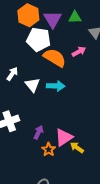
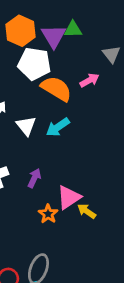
green triangle: (75, 17) -> (73, 29), moved
cyan arrow: (56, 86) -> (58, 127), turned 144
purple arrow: (39, 132) -> (34, 178), moved

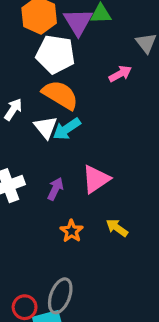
orange semicircle: (56, 89) -> (60, 95), moved
cyan arrow: (58, 127) -> (67, 129), moved
pink triangle: (69, 197) -> (96, 179), moved

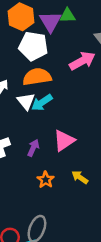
pink arrow: (120, 74) -> (82, 61), size x1.5
orange semicircle: (60, 95) -> (37, 77), turned -40

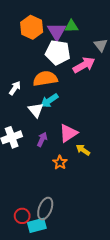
white pentagon: (33, 46) -> (58, 52), moved
white triangle: (26, 101) -> (36, 110), moved
yellow arrow: (80, 177) -> (83, 150), moved
orange star: (46, 180) -> (60, 162), moved

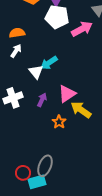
orange semicircle: (45, 79) -> (17, 33), moved, size x0.7
yellow arrow: (83, 150) -> (81, 110), size x1.5

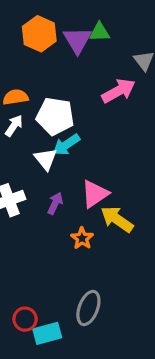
white pentagon: (57, 17) -> (55, 116), moved
gray ellipse: (45, 166) -> (88, 308), moved

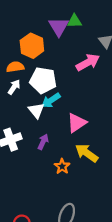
orange hexagon: (39, 34) -> (32, 46), moved
pink triangle: (95, 194) -> (77, 123), moved

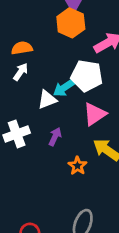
orange hexagon: (32, 46) -> (71, 23), moved
white pentagon: (43, 80) -> (87, 76), moved
white triangle: (36, 110) -> (47, 100), turned 48

